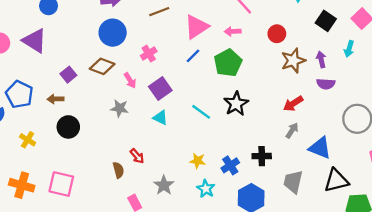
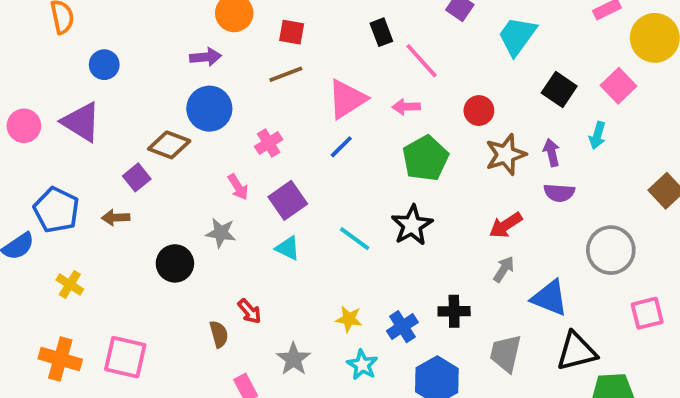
green pentagon: (228, 63) -> (425, 158), moved
brown diamond: (102, 66) -> (169, 145), moved
black circle: (68, 127) -> (175, 263), moved

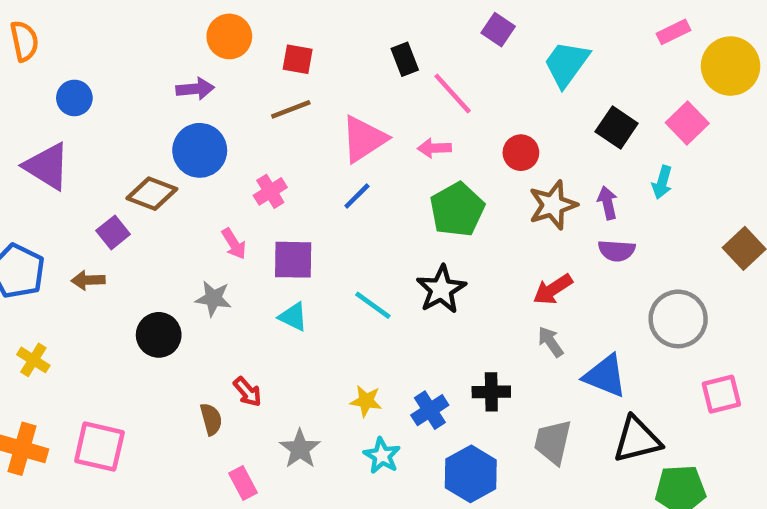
purple square: (288, 200) -> (293, 260), turned 36
gray arrow: (504, 269) -> (551, 342), turned -68

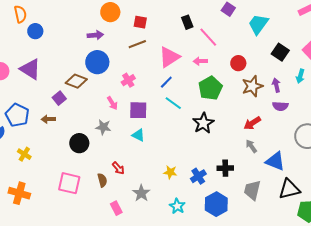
blue circle: (74, 98) -> (35, 31), moved
cyan line: (373, 305) -> (173, 103), moved
pink square: (99, 447) -> (69, 183), moved
cyan star: (382, 456) -> (177, 206), moved

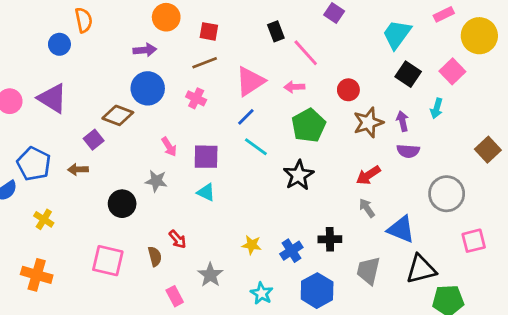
orange semicircle: (20, 14) -> (84, 20), moved
cyan trapezoid: (258, 24) -> (397, 34), moved
pink cross: (128, 80) -> (196, 98), moved, turned -32

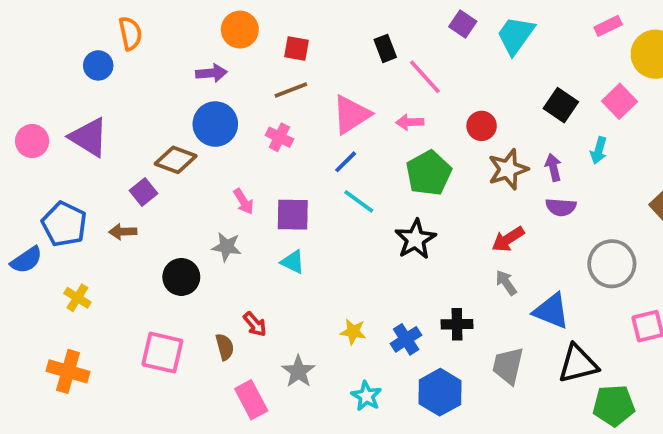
cyan trapezoid: (397, 34) -> (516, 35), moved
pink rectangle: (175, 296) -> (251, 400), size x1.4

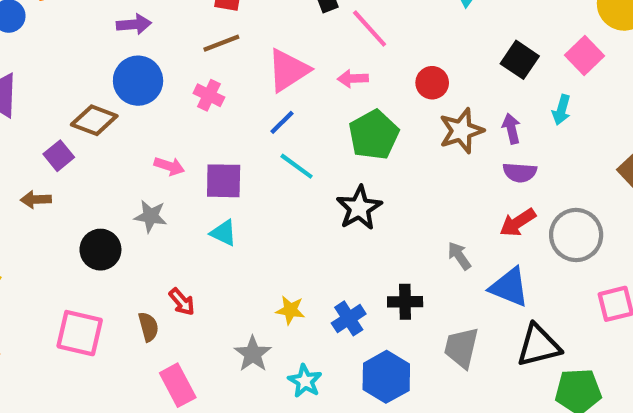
pink arrow: (244, 201) -> (169, 166), turned -40
red arrow: (508, 239) -> (518, 222), moved
gray star: (298, 371) -> (253, 354), moved

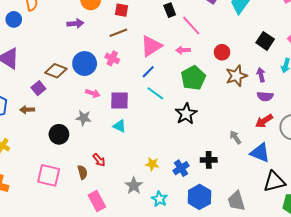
blue circle: (138, 81) -> (85, 64), moved
gray trapezoid: (461, 348) -> (236, 201), moved, turned -30

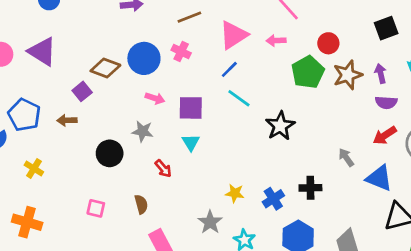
black square: (265, 41) -> (386, 28), turned 36
green pentagon: (193, 78) -> (308, 72), moved
cyan triangle: (119, 126) -> (191, 142), turned 32
red arrow: (99, 160) -> (163, 168), moved
pink square: (49, 175) -> (96, 208), size x0.6

